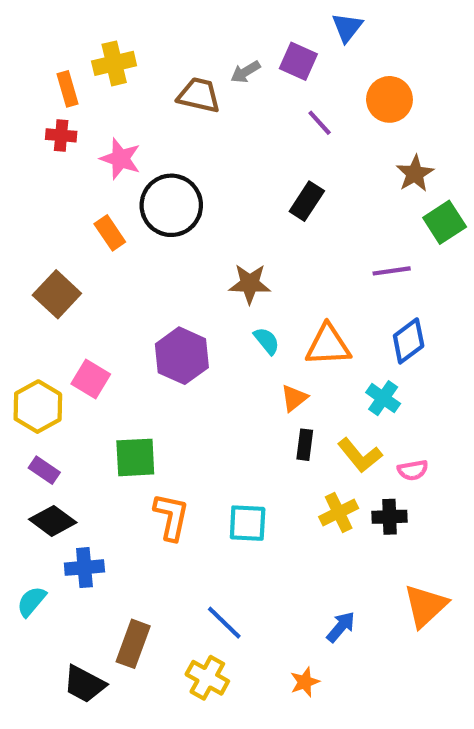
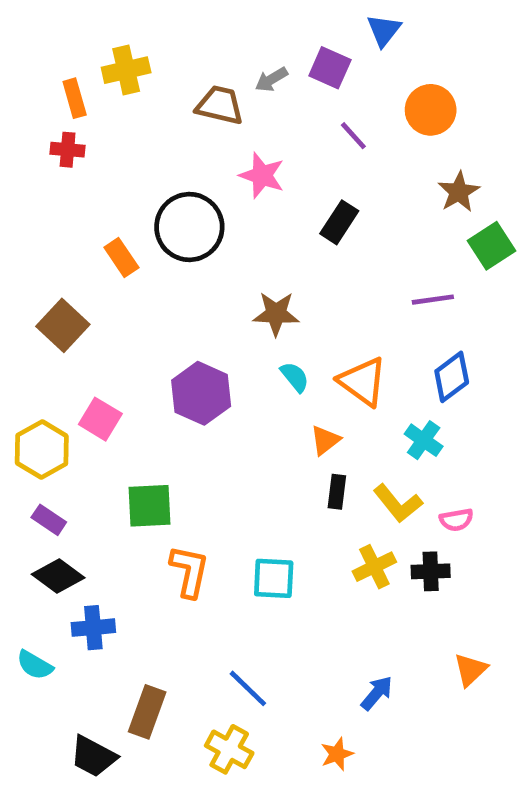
pink star: (120, 159) -> (262, 175), moved
orange triangle: (328, 345) -> (363, 382), turned 39
cyan semicircle: (31, 601) -> (35, 665), turned -100
orange triangle: (425, 606) -> (470, 670), size x0.7

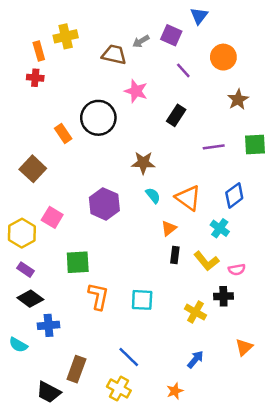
green square: (492, 246) -> (255, 144), moved, turned 30
purple line: (433, 300) -> (214, 147), moved
yellow cross: (374, 567) -> (195, 312), moved, turned -35

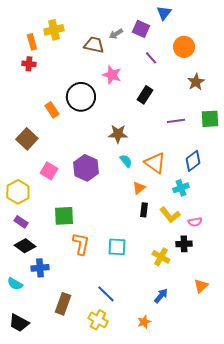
pink square: (52, 217) -> (49, 171), moved
cyan cross: (220, 228) -> (181, 188), turned 35
black trapezoid: (49, 392) -> (19, 323), moved

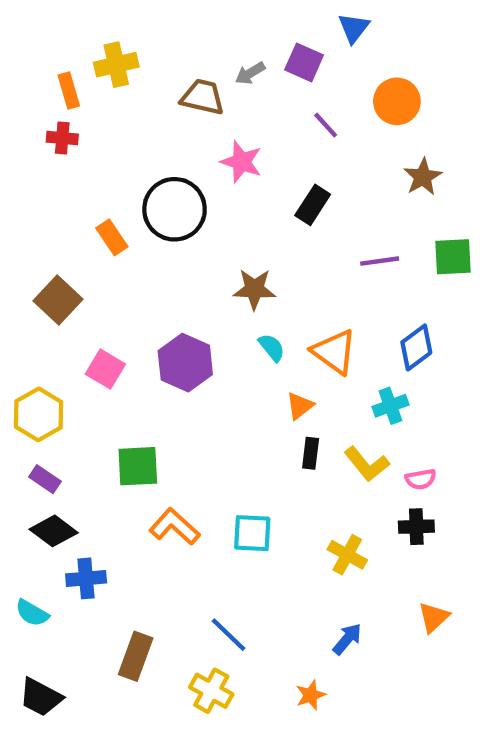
orange L-shape: (81, 244) -> (175, 527), turned -60
black cross: (184, 244) -> (416, 527), moved

